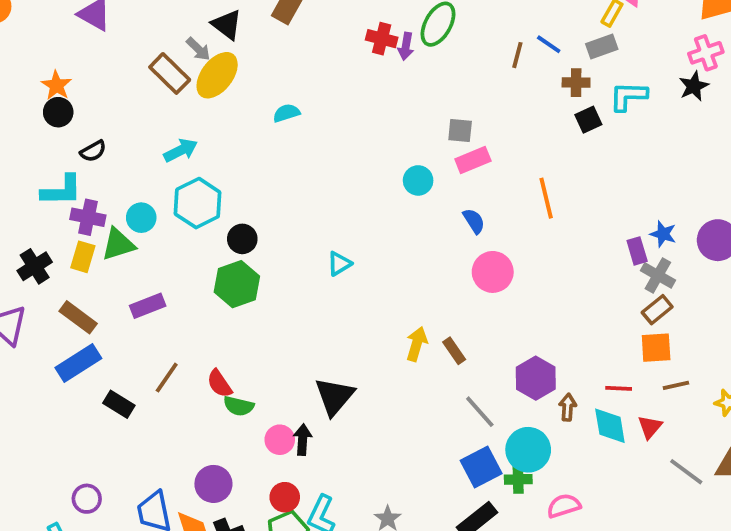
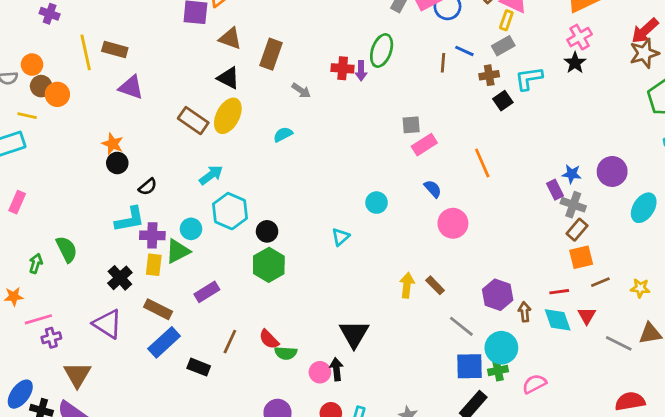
gray arrow: (198, 49) -> (301, 91), moved
cyan circle: (418, 180) -> (377, 203), moved
blue square: (481, 467) -> (469, 366), turned 36

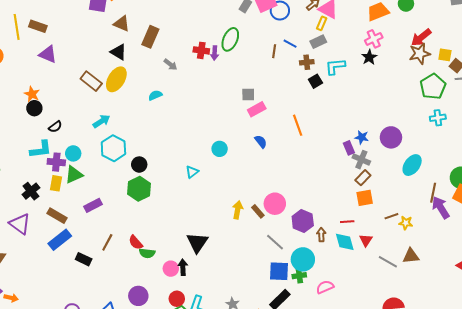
pink circle: (453, 223) -> (275, 204), moved
cyan circle: (191, 229) -> (73, 153), moved
brown line: (600, 282) -> (391, 216), moved

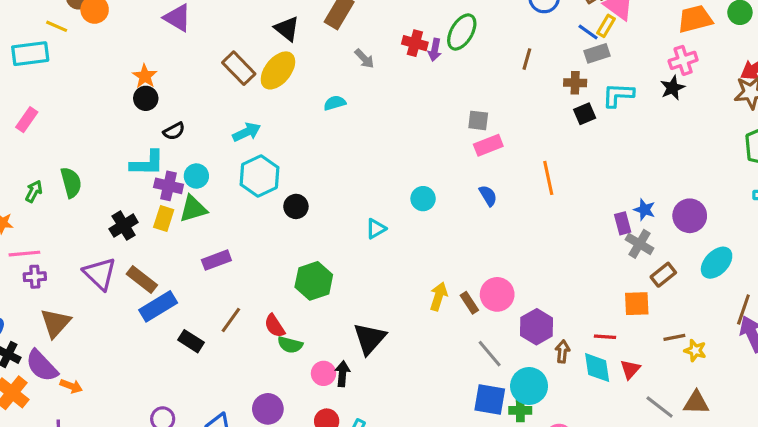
blue line: (290, 44) -> (588, 32), moved
brown rectangle: (363, 178) -> (663, 275), moved
green hexagon: (139, 189) -> (314, 281), moved
brown rectangle: (57, 216) -> (142, 279), moved

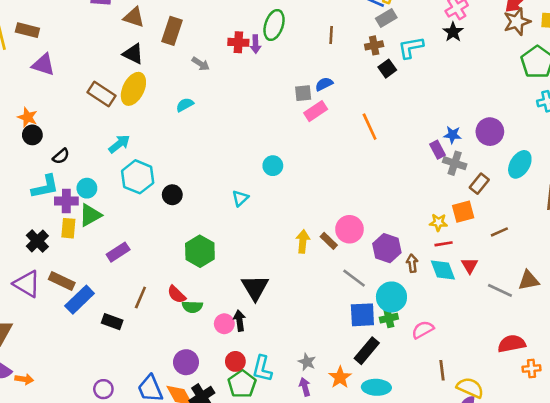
blue semicircle: (488, 196) -> (324, 84), moved, turned -72
yellow star: (695, 350) -> (438, 222), moved

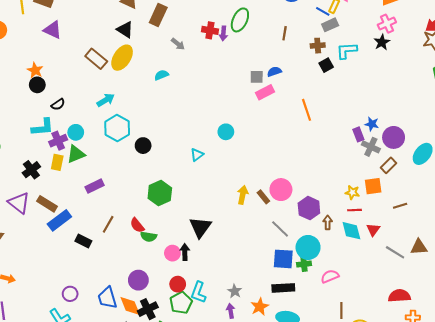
purple circle: (490, 132) -> (394, 137), moved
purple cross: (66, 201) -> (58, 141), turned -30
black rectangle: (367, 351) -> (283, 288), turned 40

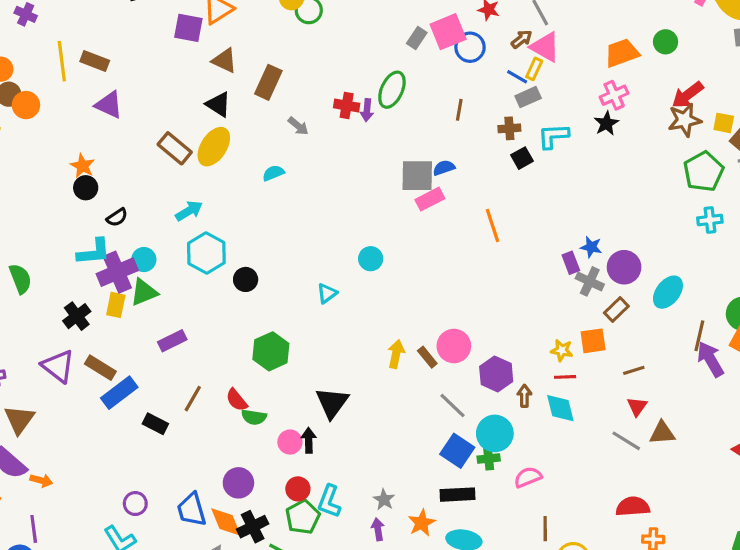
gray square: (257, 77) -> (417, 176), size x1.6
purple cross: (58, 141) -> (117, 272), size x1.4
red triangle: (373, 230) -> (637, 406), moved
blue square: (283, 259) -> (457, 451), turned 30

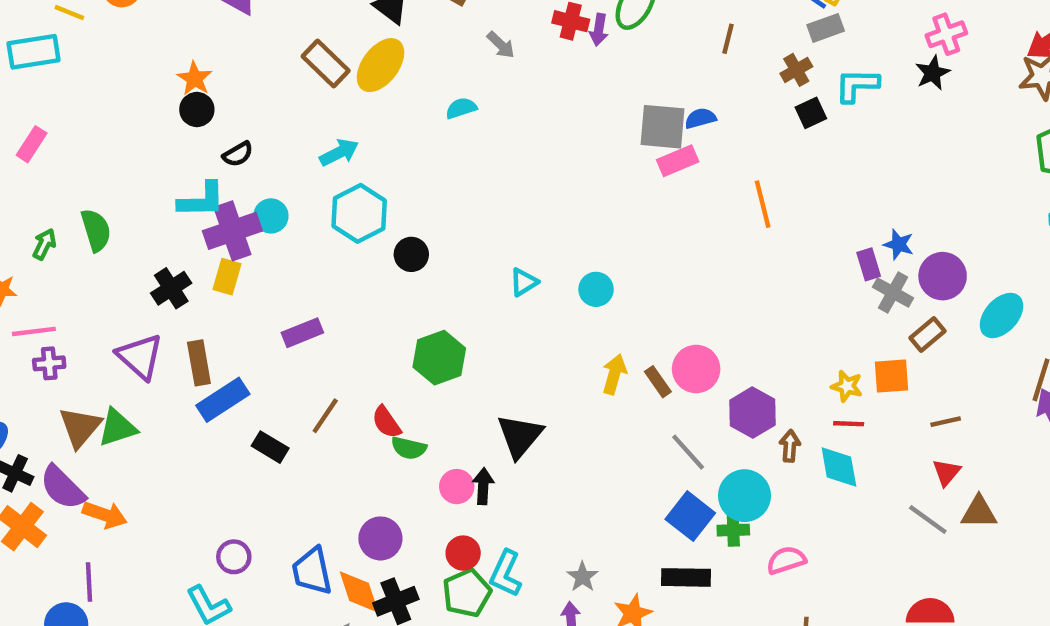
brown cross: (509, 128) -> (796, 70), turned -30
cyan circle: (371, 259) -> (596, 289), moved
green triangle: (144, 292) -> (117, 428), moved
brown rectangle: (100, 368) -> (199, 363), turned 44
orange arrow: (41, 480) -> (105, 515), size x1.4

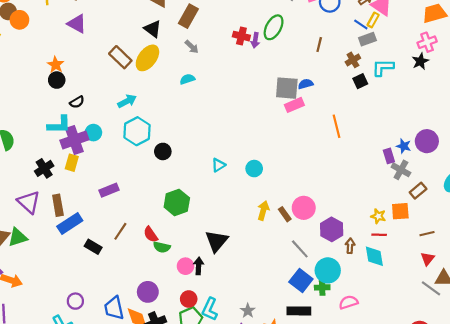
gray arrow: (501, 45) -> (192, 47), moved
purple circle: (943, 276) -> (427, 141), moved
gray line: (928, 519) -> (431, 288), moved

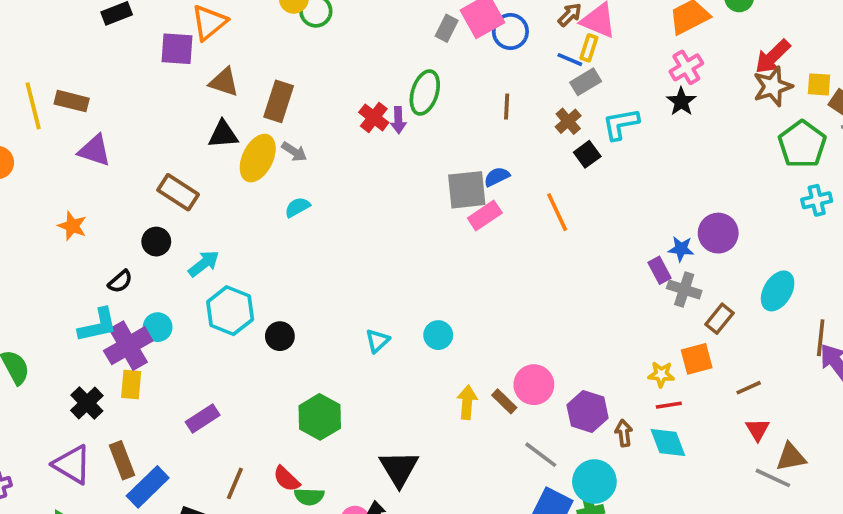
black triangle: (153, 29) -> (223, 134), turned -30
red cross: (241, 36) -> (374, 117), turned 35
yellow ellipse: (147, 58) -> (258, 158), moved
black circle: (57, 80) -> (156, 242), moved
orange line: (336, 126) -> (557, 212), moved

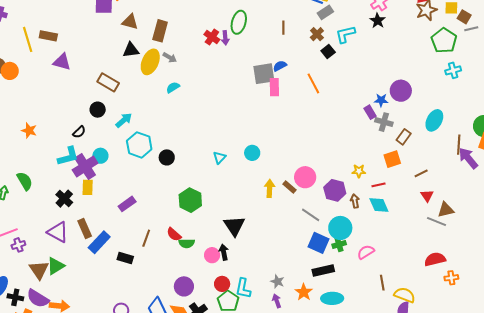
pink rectangle: (485, 216) -> (274, 87), turned -54
orange star: (72, 226) -> (29, 131), moved
yellow star: (661, 374) -> (359, 171), moved

